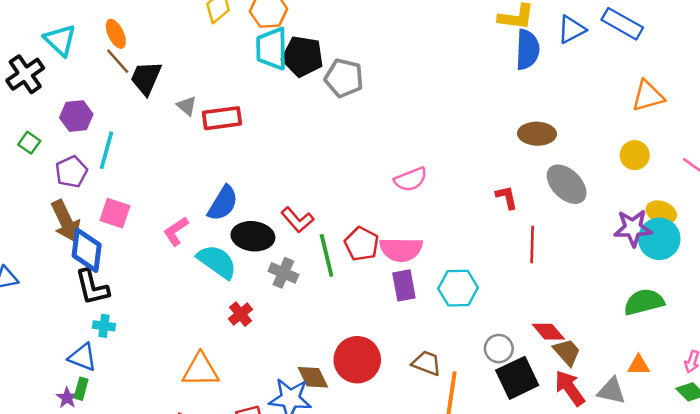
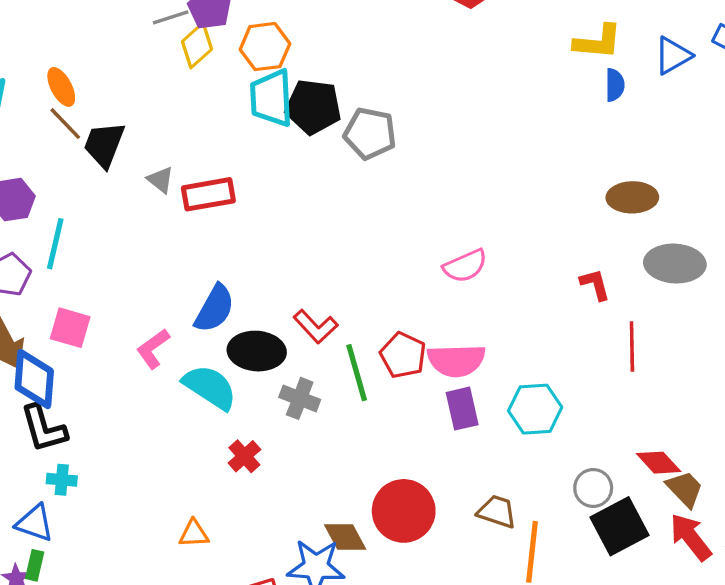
blue semicircle: (527, 50) -> (615, 85), size x0.6
gray ellipse: (567, 184) -> (675, 264), turned -39
orange triangle: (201, 370) -> (194, 534), size x0.6

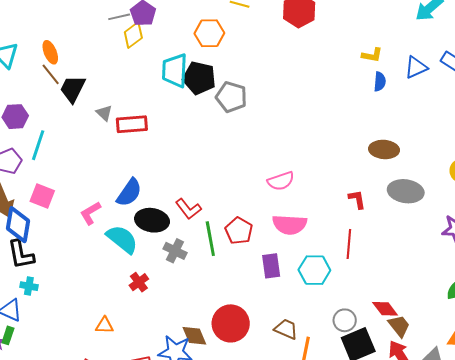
yellow L-shape: (598, 42) -> (372, 55), size x0.7
orange hexagon: (265, 47) -> (209, 33), moved
red line: (632, 346) -> (349, 244), moved
pink semicircle: (456, 360) -> (290, 225), moved

